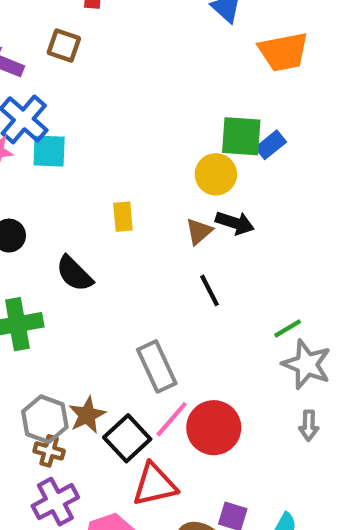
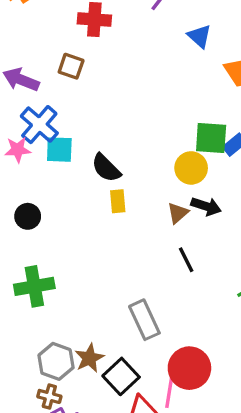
black semicircle: (74, 274) -> (106, 168), moved
pink line: (172, 419) -> (169, 391), moved, turned -32
brown cross: (49, 451) -> (49, 396), moved

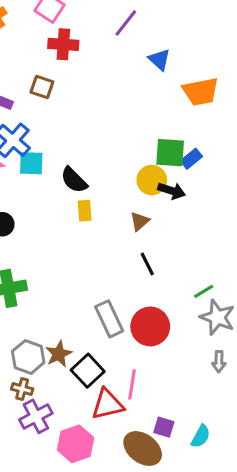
black arrow: (206, 206) -> (172, 191), moved
red circle: (189, 368) -> (150, 326), moved

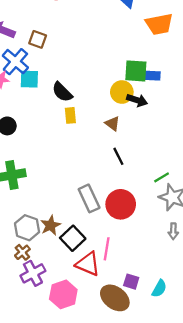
brown square: (42, 87) -> (38, 39), moved
blue rectangle: (191, 159) -> (152, 76), turned 42
brown triangle: (140, 221) -> (112, 124), turned -42
brown cross: (22, 389) -> (22, 252), turned 35
red triangle: (108, 404) -> (88, 264), turned 36

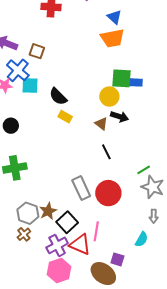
orange trapezoid: (159, 24) -> (112, 38), moved
black arrow: (137, 100) -> (119, 117), moved
yellow rectangle: (70, 115) -> (65, 117), turned -56
purple cross: (33, 273) -> (57, 245), moved
cyan semicircle: (159, 289) -> (142, 239), moved

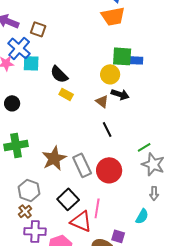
brown star: (48, 211) -> (54, 158), moved, size x1.4
purple cross: (57, 245) -> (35, 231), moved, turned 30

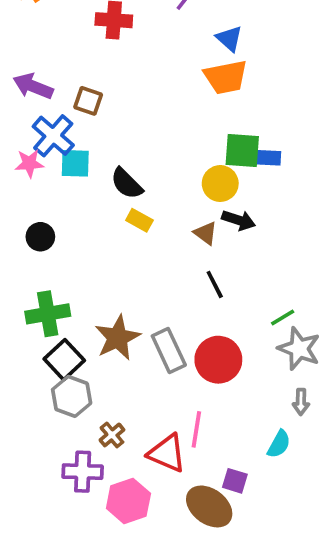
black square: (68, 199) -> (64, 360), moved
brown cross: (25, 211) -> (112, 435), moved

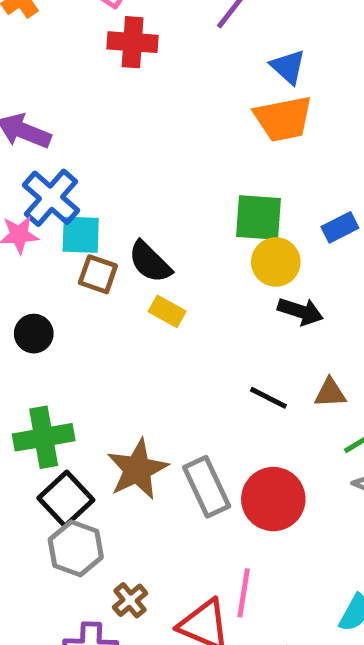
brown square: (88, 101) -> (98, 274), moved
green square: (242, 150) -> (258, 217), moved
blue rectangle: (268, 158) -> (340, 227), turned -30
brown triangle: (206, 233) -> (330, 393), moved, turned -40
black line: (215, 284) -> (268, 398), turned -36

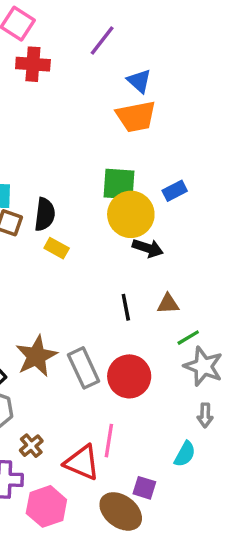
black semicircle: (150, 262) -> (45, 214), turned -128
yellow circle: (276, 262) -> (131, 214), size x1.4
black line: (268, 398) -> (126, 307), turned 52

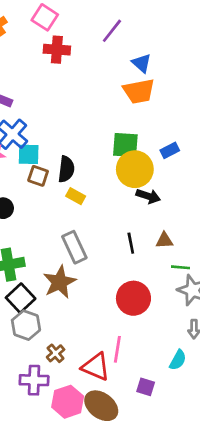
green line: (188, 338) -> (180, 267), turned 36
gray rectangle: (84, 368) -> (74, 247), moved
brown ellipse: (121, 511) -> (101, 406), moved

